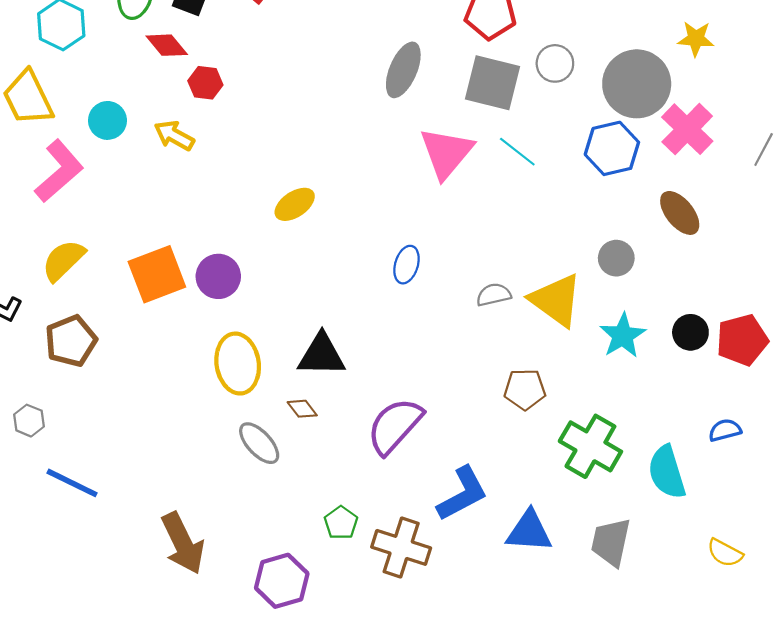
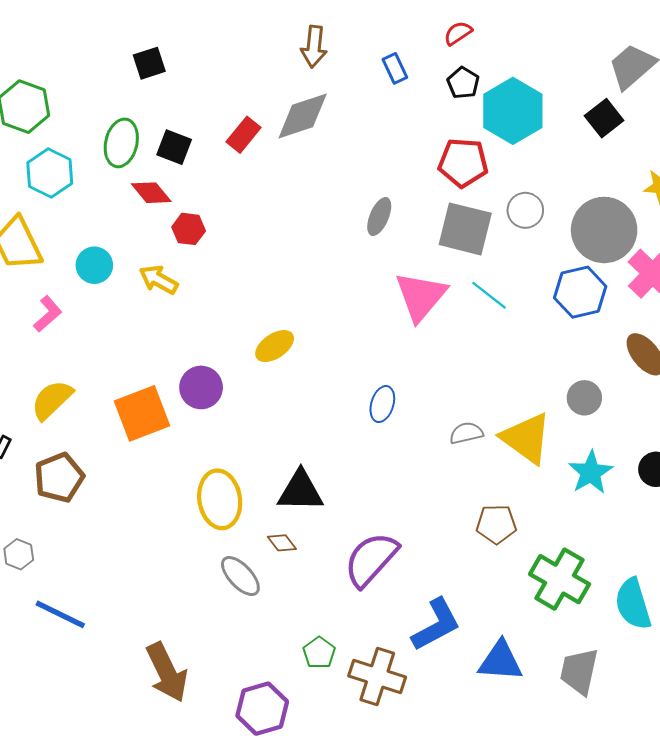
gray ellipse: (403, 70) -> (379, 217), size x0.7
pink L-shape: (59, 171) -> (48, 314), size x0.6
purple circle: (218, 276) -> (201, 387), moved

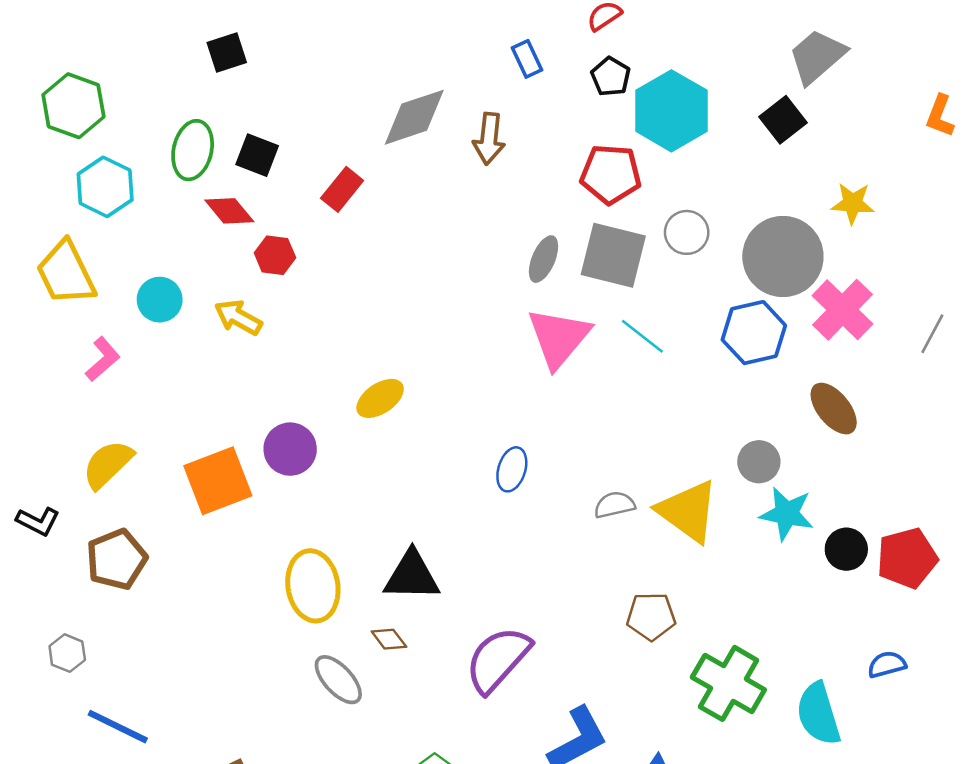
brown arrow: (314, 47) -> (489, 139), moved
red rectangle: (244, 135) -> (342, 189), moved
gray ellipse: (379, 217) -> (544, 259), moved
cyan star: (591, 472) -> (787, 514), moved, turned -30

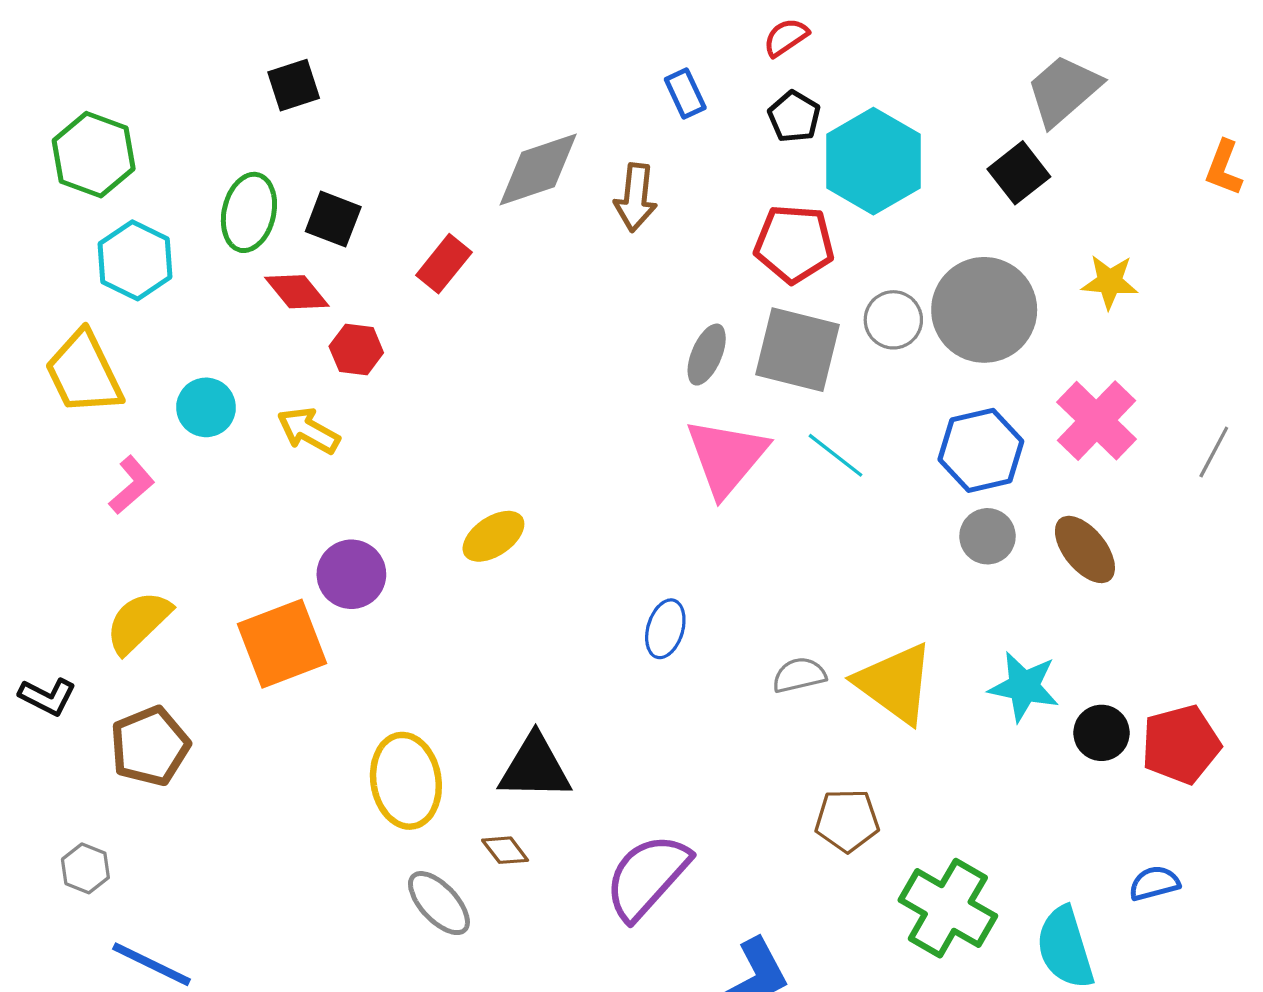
gray circle: (783, 257) -> (984, 310), moved
purple circle: (290, 449) -> (351, 574), moved
gray circle: (759, 462) -> (987, 536), moved

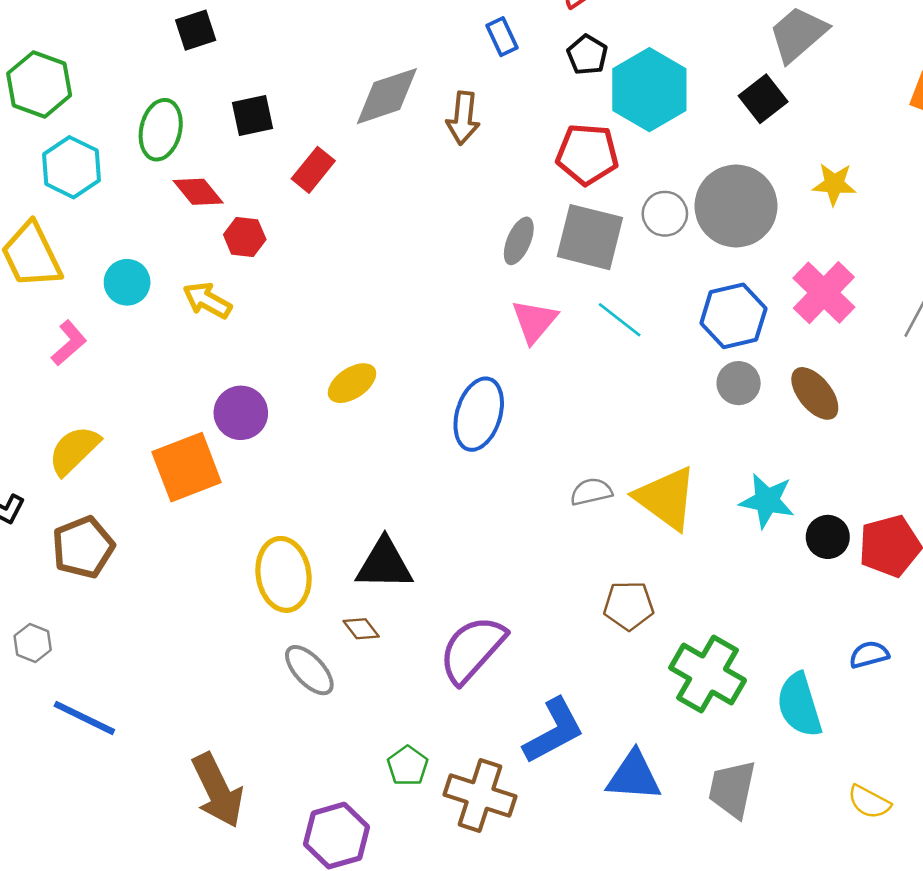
black square: (333, 219) -> (252, 115), moved, turned -33
pink triangle: (726, 457) -> (534, 321), size x0.7
blue ellipse: (665, 629) -> (479, 414), moved, size x1.6

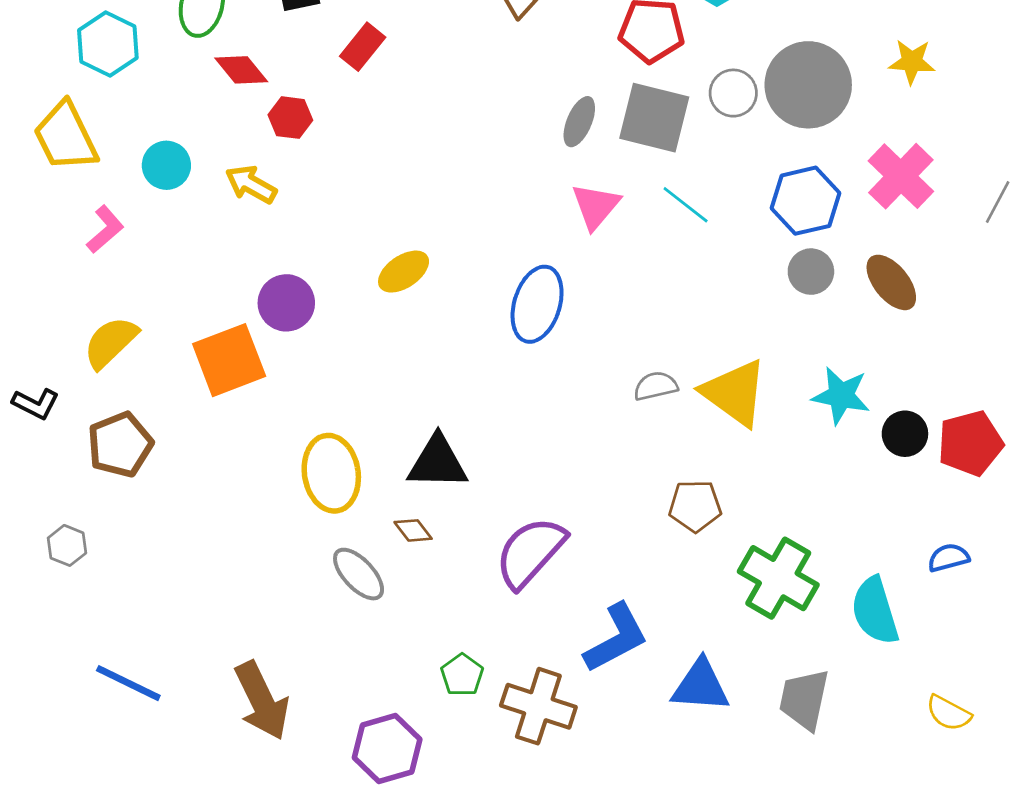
blue line: (84, 718) -> (128, 683), moved

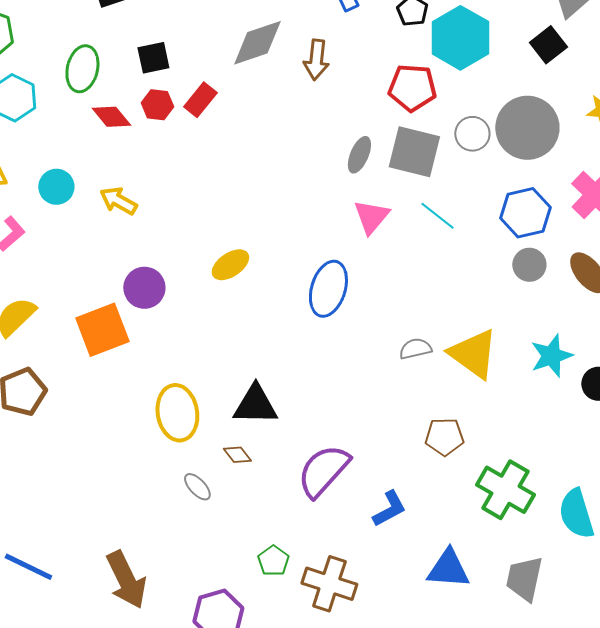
red hexagon: (290, 118) -> (157, 105), moved
cyan star: (841, 396) -> (551, 356), turned -30
gray ellipse: (359, 574) -> (197, 487), size x0.7
blue L-shape: (616, 638) -> (389, 509), moved, size x0.7

